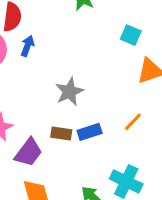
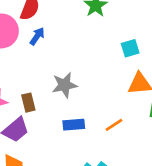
cyan square: (131, 35) -> (130, 48), turned 36
brown rectangle: (61, 133) -> (28, 103), moved, turned 54

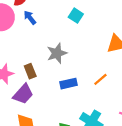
blue arrow: (37, 36) -> (30, 18), turned -64
cyan square: (130, 48) -> (76, 16), moved, turned -32

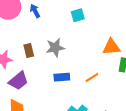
cyan square: (76, 16) -> (78, 15), turned 32
brown rectangle: (30, 71) -> (29, 51), moved

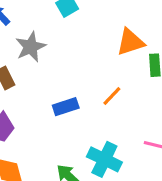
gray star: (55, 48) -> (31, 47), moved

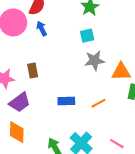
gray star: (31, 47) -> (95, 60), moved

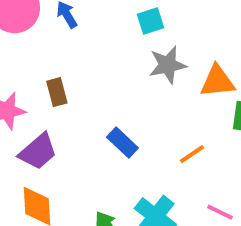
blue rectangle: (66, 101) -> (122, 142), turned 49
orange line: (98, 103) -> (192, 154), moved

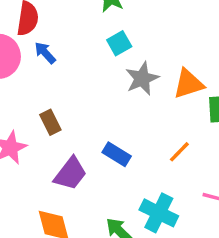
purple trapezoid: (38, 152) -> (70, 174), moved

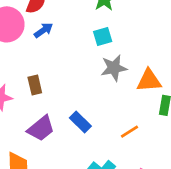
blue arrow: (45, 53) -> (43, 30), turned 84

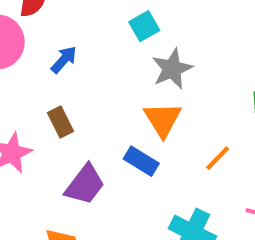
blue arrow: (43, 30) -> (64, 60), moved
orange triangle: (149, 81) -> (163, 119), moved, turned -44

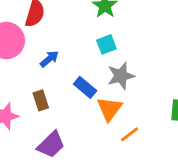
orange line: (218, 158) -> (130, 134), moved
blue rectangle: (141, 161) -> (85, 87), moved

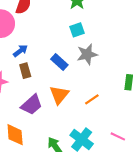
blue arrow: (49, 59) -> (20, 51), moved
orange triangle: (109, 109) -> (59, 95), moved

